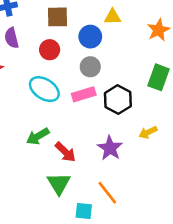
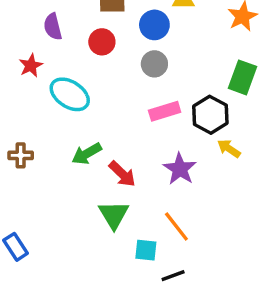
cyan ellipse: (44, 89) -> (70, 94), moved
pink rectangle: (84, 94) -> (165, 111), moved
black hexagon: (118, 100) -> (210, 115), moved
yellow arrow: (148, 132) -> (229, 149), turned 60

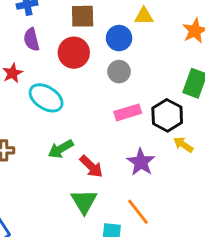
red circle: (102, 42) -> (74, 53), size x1.4

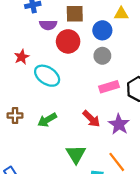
purple semicircle: (31, 39) -> (48, 25), moved, turned -77
green arrow: (61, 149) -> (47, 120), moved
red arrow: (91, 166) -> (91, 119), moved

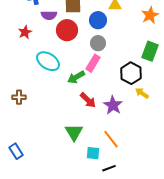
red star: (22, 57) -> (25, 32), moved
pink rectangle: (109, 87) -> (93, 63), moved, turned -42
green arrow: (47, 120) -> (76, 77), moved

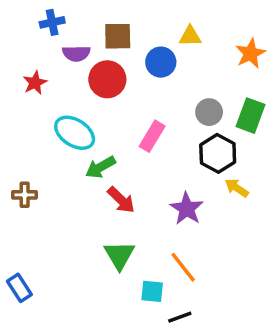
gray circle: (98, 43) -> (209, 112), moved
green arrow: (76, 77) -> (100, 167), moved
red arrow: (88, 100) -> (121, 200), moved

